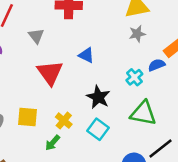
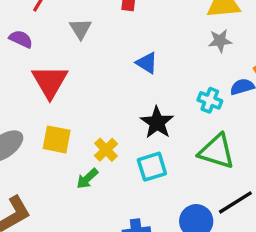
red triangle: (50, 73) -> (50, 82), moved
cyan cross: (134, 77) -> (210, 100), turned -35
cyan square: (98, 129) -> (152, 167), turned 30

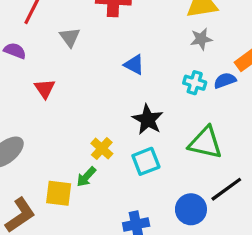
red triangle: (50, 82) -> (45, 89), size x0.6
cyan cross: (210, 100) -> (195, 83), moved
yellow square: (57, 139) -> (59, 193), moved

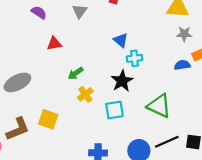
gray star: (201, 39) -> (184, 34), moved
cyan cross: (195, 83) -> (134, 58), moved, turned -35
red triangle: (45, 89) -> (54, 44), turned 42
green arrow: (86, 177) -> (76, 73), moved

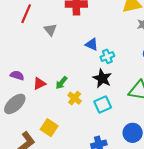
purple semicircle: (39, 12) -> (17, 75), moved
red triangle: (54, 44) -> (39, 84), moved
yellow square: (48, 119) -> (49, 128), turned 30

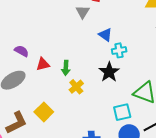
gray triangle: (50, 30) -> (83, 12), moved
green arrow: (61, 83) -> (66, 68), turned -48
cyan square: (103, 104) -> (122, 112), moved

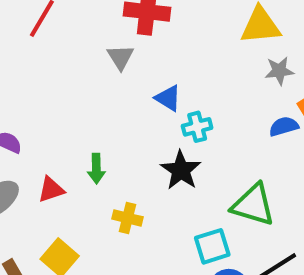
red triangle: (43, 64) -> (51, 189), moved
yellow cross: (76, 87) -> (127, 218), moved, turned -32

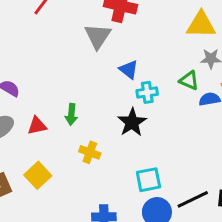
gray triangle: (120, 57) -> (98, 36), size x1.4
green triangle: (253, 205) -> (189, 80), moved, size x0.6

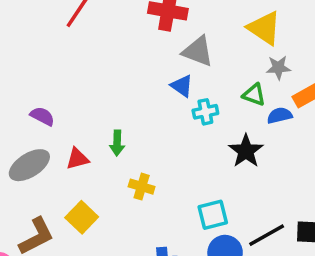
yellow triangle: (201, 25) -> (264, 28), turned 36
gray triangle: (98, 36) -> (198, 51), moved, turned -40
black star: (132, 122) -> (246, 151), moved

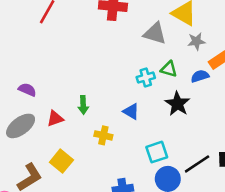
gray triangle: (198, 51) -> (155, 33), moved
blue triangle: (182, 86) -> (131, 111), moved
green triangle: (254, 95) -> (169, 69), moved

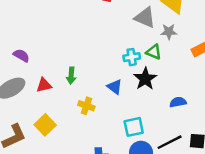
gray star: (196, 41) -> (169, 32), moved
blue semicircle: (200, 76) -> (178, 102), moved
black star: (177, 104) -> (145, 79), moved

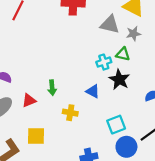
yellow square: (45, 125) -> (36, 136), turned -36

